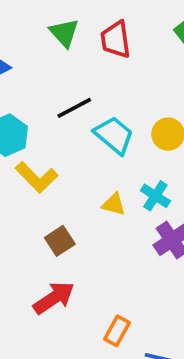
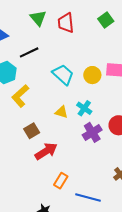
black line: (74, 108) -> (29, 52), moved
yellow L-shape: (37, 177) -> (20, 96), turned 90
red arrow: (54, 298) -> (46, 151), moved

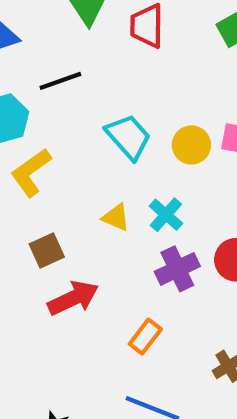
orange rectangle: (61, 181) -> (145, 337), moved

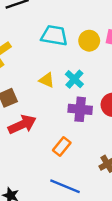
cyan trapezoid: (128, 137) -> (54, 36), turned -40
purple cross: (177, 269) -> (80, 109), turned 30

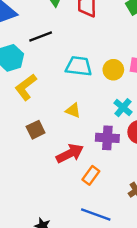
cyan cross: (74, 79) -> (123, 108), moved
red arrow: (22, 124) -> (70, 153), moved

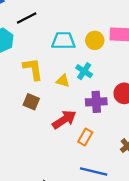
yellow L-shape: (26, 87) -> (33, 69), moved, turned 125
cyan cross: (123, 108) -> (84, 71), moved
brown square: (36, 130) -> (31, 102), turned -35

